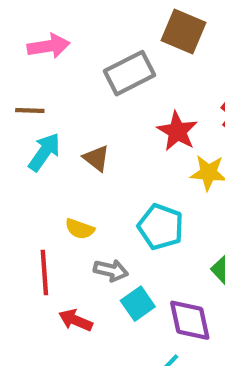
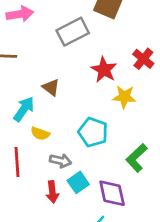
cyan arrow: (44, 152) -> (24, 109), moved
red arrow: (76, 320) -> (52, 192), moved, turned -120

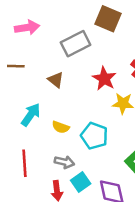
brown triangle: (51, 87) -> (56, 80), moved
yellow semicircle: (40, 134) -> (61, 127), moved

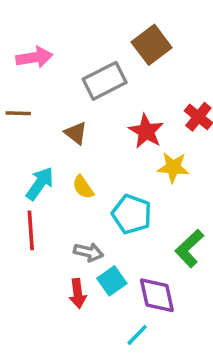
brown square: (108, 19) -> (152, 45), turned 30
yellow semicircle: (61, 127) -> (83, 187), moved, turned 35
red line: (25, 163) -> (31, 230), moved

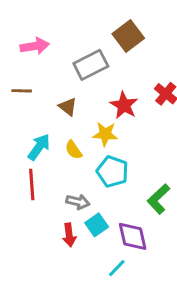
yellow star: (173, 167) -> (105, 134), moved

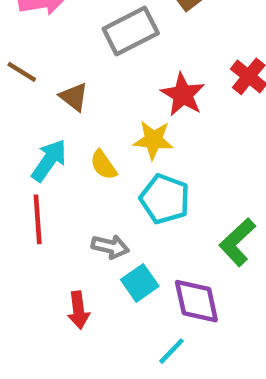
brown line: (22, 91) -> (22, 72), turned 30
brown triangle: (68, 107) -> (74, 97), moved
red arrow: (69, 235) -> (78, 310), moved

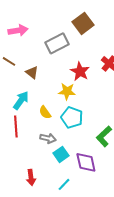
yellow semicircle: (103, 165) -> (45, 112), moved
red arrow: (78, 310) -> (31, 177), moved
cyan line: (172, 351) -> (64, 184), moved

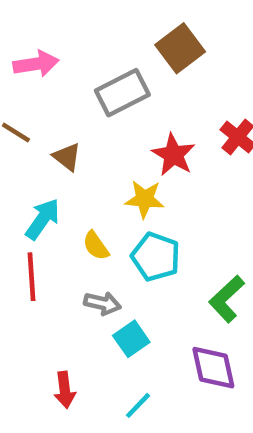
purple diamond: (86, 162) -> (213, 368), moved

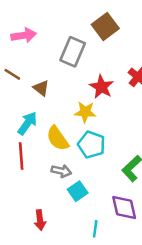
gray rectangle: (122, 93) -> (73, 52), turned -40
yellow semicircle: (96, 246) -> (58, 138), size x1.5
cyan line: (138, 405) -> (95, 229), moved, turned -36

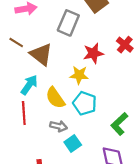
red star: (102, 87) -> (93, 53), turned 30
brown triangle: (41, 88) -> (41, 54), size x1.6

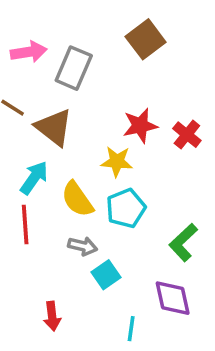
gray rectangle: (68, 23) -> (74, 68), moved
red cross: (125, 45) -> (187, 135), moved
cyan pentagon: (85, 103) -> (126, 208), turned 30

